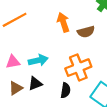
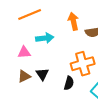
cyan arrow: (38, 60) -> (45, 38), moved
black triangle: (35, 84) -> (42, 74), turned -48

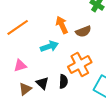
cyan arrow: (45, 38) -> (49, 46), moved
black semicircle: (69, 83) -> (63, 81), moved

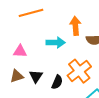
orange cross: (80, 64) -> (79, 71), turned -30

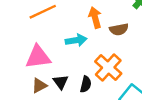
pink triangle: (20, 51) -> (38, 57), size x1.6

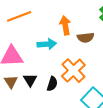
brown triangle: (39, 86) -> (11, 82), turned -40

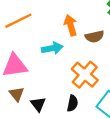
black triangle: (30, 80) -> (38, 104), moved
black semicircle: (52, 84) -> (72, 103), moved

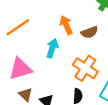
cyan arrow: (52, 48) -> (52, 48), turned -54

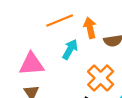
orange line: (18, 27) -> (60, 20), moved

